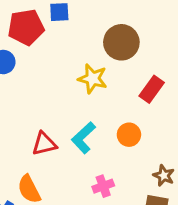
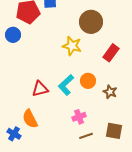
orange circle: (129, 135) -> (88, 81), moved
brown star: (164, 176) -> (110, 92), moved

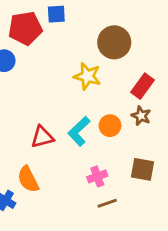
brown star: (110, 92) -> (141, 116), moved
brown square: (114, 131) -> (142, 169), moved

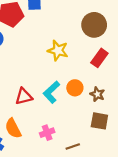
brown circle: (114, 42) -> (94, 25), moved
brown star: (141, 116) -> (97, 94), moved
pink cross: (97, 176) -> (47, 133), moved

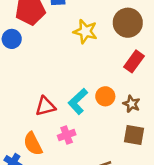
yellow star: (58, 50) -> (85, 31), moved
pink cross: (47, 133) -> (67, 135), moved

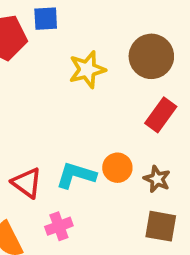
yellow star: (85, 31) -> (87, 70), turned -30
cyan L-shape: (78, 101) -> (76, 175), turned 60
red triangle: (45, 106) -> (27, 183), turned 50

